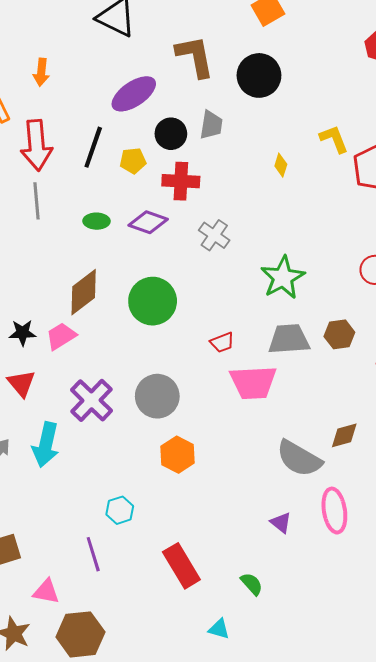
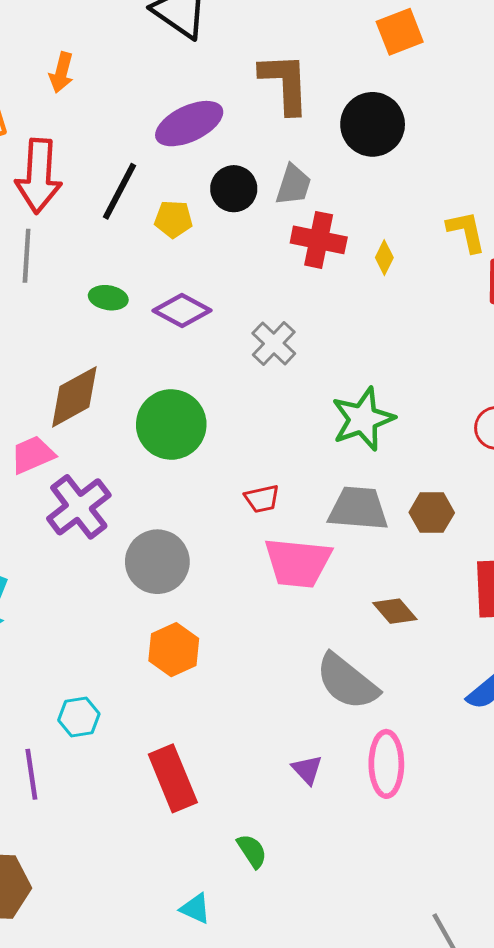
red cross: (181, 181) -> (319, 240), moved
purple cross: (92, 400) -> (79, 507), moved
brown diamond: (344, 435) -> (395, 611), moved, turned 56
red rectangle: (181, 566) -> (173, 778), moved

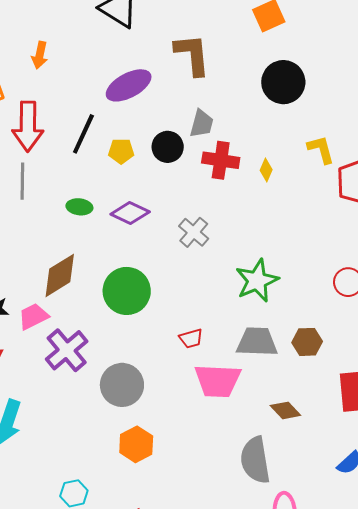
black circle: (373, 124) -> (283, 82), moved
black circle: (234, 189) -> (168, 147), moved
gray semicircle: (347, 682) -> (255, 460), turned 45

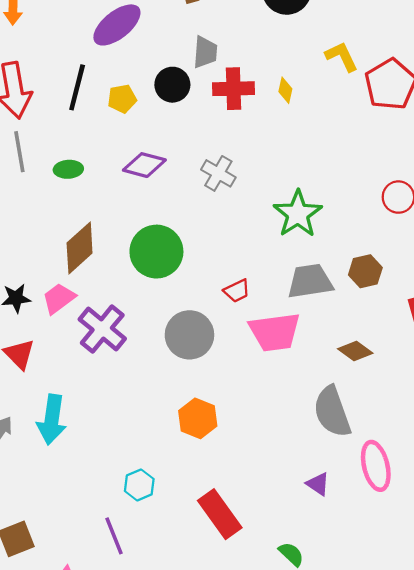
green ellipse: (79, 207) -> (68, 169), moved
gray circle: (122, 385) -> (189, 335), moved

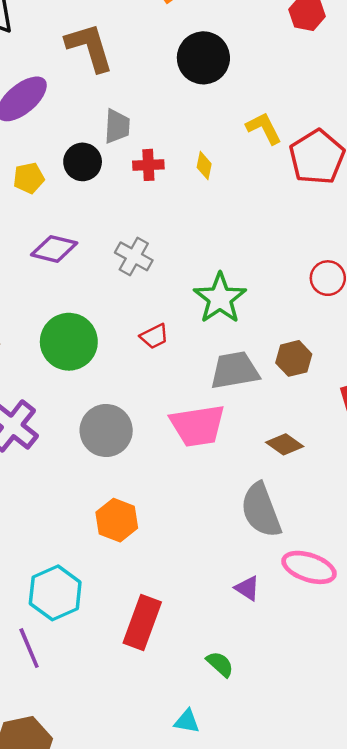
red cross: (234, 89) -> (148, 165), size x0.7
red trapezoid: (237, 291) -> (154, 336), moved
pink ellipse: (376, 466) -> (309, 567), turned -57
cyan hexagon: (139, 485) -> (55, 593), size x1.6
red rectangle: (220, 514) -> (142, 622), turned 57

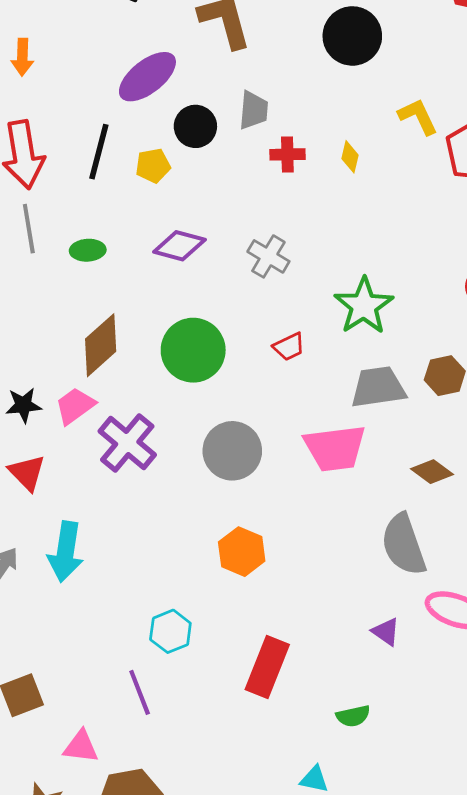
black circle: (83, 162) -> (195, 126), moved
cyan hexagon: (55, 593) -> (170, 631), size x0.7
green semicircle: (220, 664) -> (353, 716), turned 124

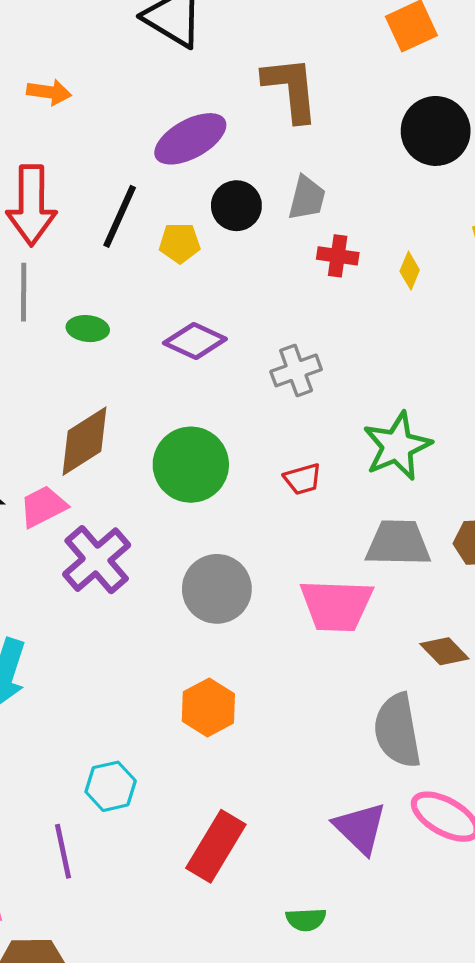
orange arrow: (22, 57) -> (49, 92), turned -93
gray cross: (268, 256) -> (296, 370), turned 30
purple triangle: (386, 632) -> (360, 828), size x1.6

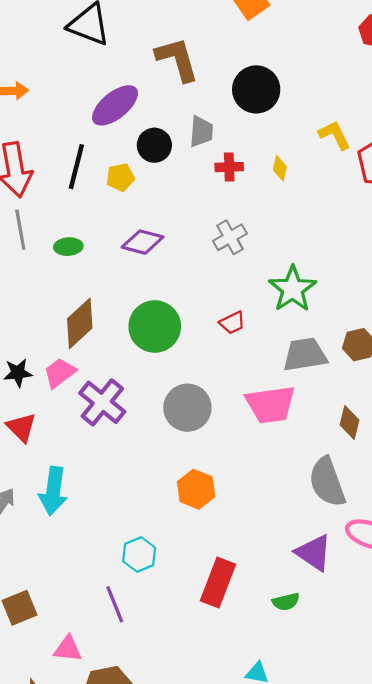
black circle: (436, 131) -> (256, 89), moved
gray cross: (296, 370) -> (230, 237), moved
brown diamond: (444, 651) -> (349, 423), turned 68
green semicircle: (306, 919) -> (286, 602), moved

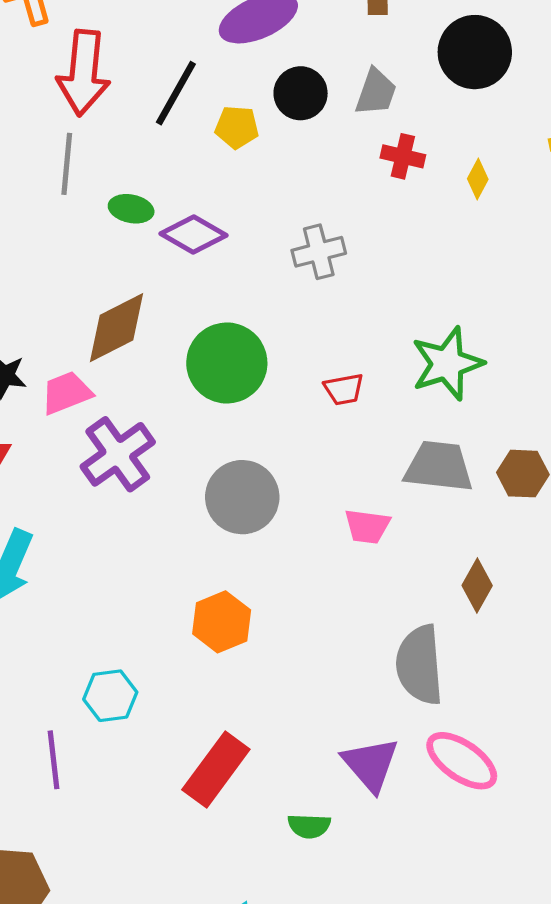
gray cross: (230, 237) -> (319, 252), moved
purple diamond: (143, 242) -> (193, 234), moved
pink trapezoid: (271, 404) -> (367, 526), size x0.6

